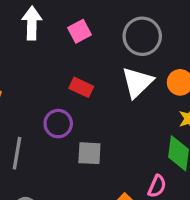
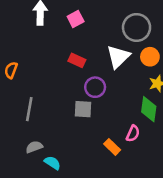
gray circle: (142, 36) -> (137, 27), moved
purple circle: (58, 124) -> (95, 87), moved

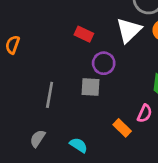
gray line: (29, 109) -> (50, 95), moved
gray semicircle: (34, 147) -> (38, 138), moved, turned -35
cyan semicircle: (52, 163) -> (79, 145), moved

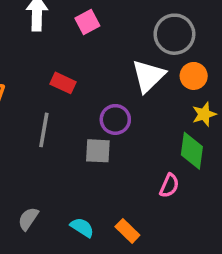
red rectangle: (84, 34) -> (63, 83), moved
gray line: (50, 95) -> (44, 130), moved
orange rectangle: (122, 128) -> (127, 231), moved

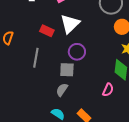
white triangle: (148, 76) -> (70, 24), moved
gray semicircle: (28, 219) -> (62, 90), moved

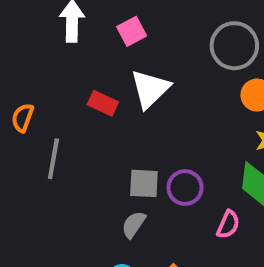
purple circle: (77, 52) -> (185, 188), moved
gray line: (36, 58) -> (53, 159), moved

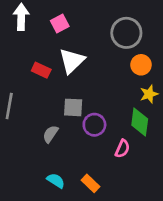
gray square: (144, 183) -> (73, 107), moved
gray semicircle: (134, 225) -> (50, 134), moved

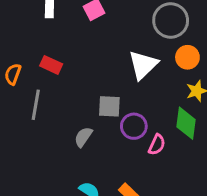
white triangle: (72, 61) -> (143, 65), moved
red rectangle: (41, 70) -> (51, 65), moved
pink semicircle: (122, 149) -> (157, 145), moved

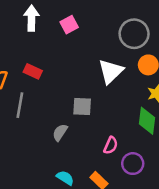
purple circle: (134, 126) -> (133, 164), moved
pink semicircle: (157, 145) -> (111, 145), moved

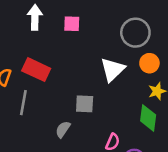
pink square: (69, 25) -> (72, 24), turned 30
red rectangle: (33, 71) -> (36, 70), size x1.5

